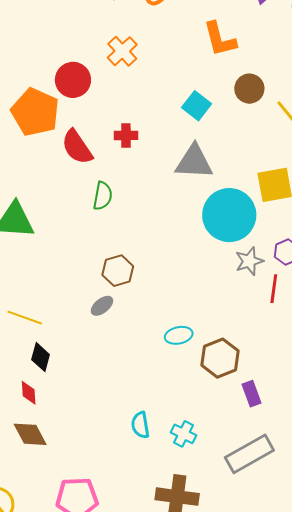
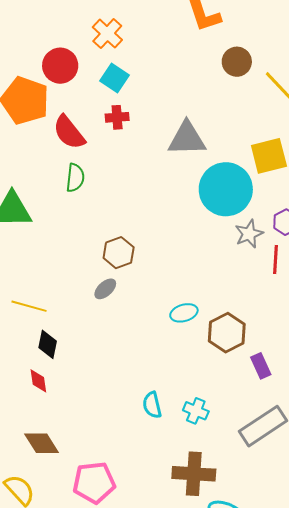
cyan square: (197, 106) -> (115, 78), moved
green semicircle: (103, 196) -> (75, 178), moved
brown diamond: (30, 434) -> (41, 443), moved

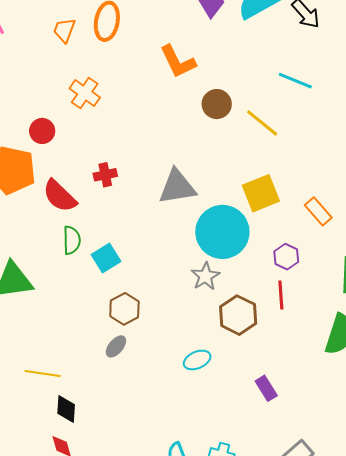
red circle: (60, 66) -> (42, 131), size x0.7
cyan square: (115, 78) -> (106, 258), moved, turned 32
gray star: (249, 234) -> (205, 276), moved
brown hexagon: (227, 333) -> (238, 315), moved
purple rectangle: (261, 366) -> (266, 388), moved

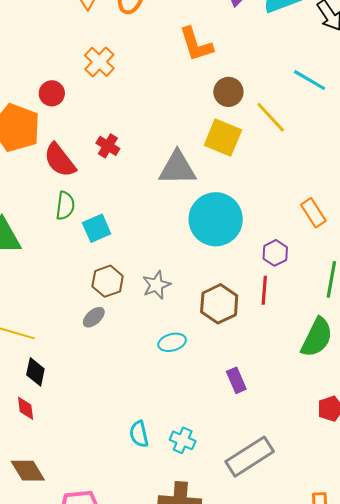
red cross: (105, 175) -> (108, 146), turned 35
yellow square: (261, 193) -> (223, 138), moved, turned 36
gray star: (205, 276) -> (156, 285), moved

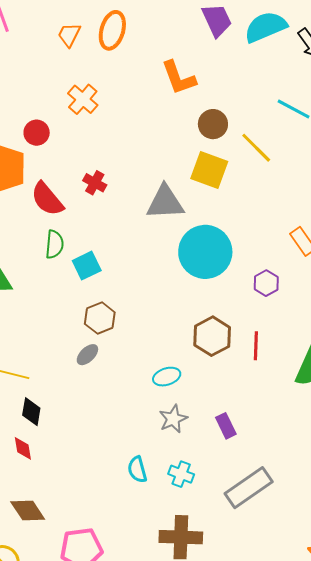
gray star: (156, 285) -> (173, 419), moved
red line: (264, 290) -> (256, 346), moved
purple rectangle: (236, 380) -> (226, 426), moved

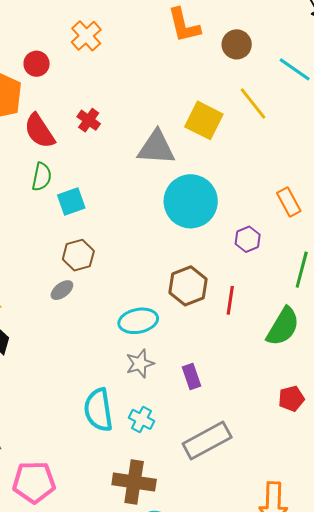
brown circle: (213, 124) -> (237, 44), moved
cyan ellipse: (167, 377) -> (138, 321), size x1.4
cyan semicircle: (137, 470) -> (98, 410), size x1.6

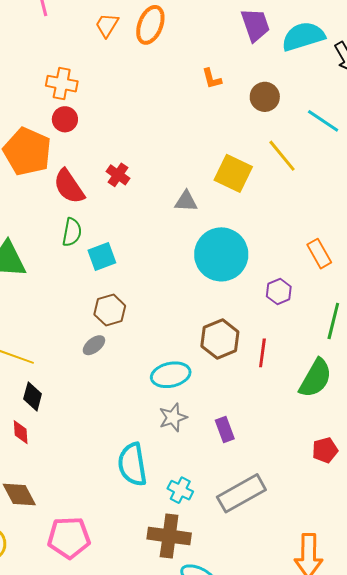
orange L-shape: (184, 25) -> (212, 79), size x0.6
orange cross: (86, 36) -> (62, 84), moved, turned -36
gray triangle: (156, 148) -> (186, 201), size x0.6
cyan cross: (141, 419) -> (180, 490), moved

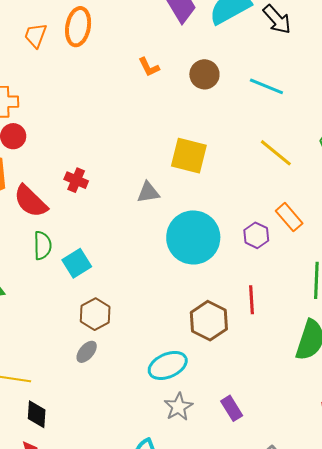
yellow line: (282, 156) -> (276, 153), moved
purple hexagon: (279, 291) -> (256, 235), moved
red line: (262, 353) -> (252, 300), moved

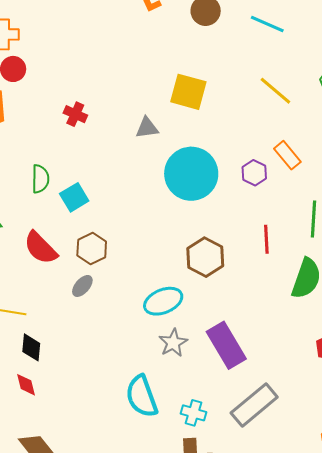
red semicircle: (30, 201) -> (41, 248), moved
red line: (252, 300) -> (266, 239), moved
purple rectangle: (232, 408) -> (226, 345), size x1.8

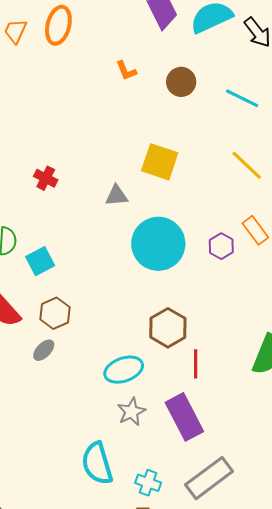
red line: (266, 239) -> (196, 364), moved

